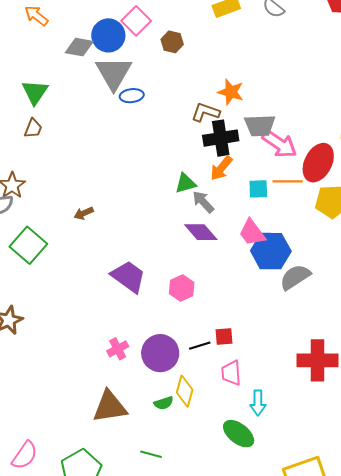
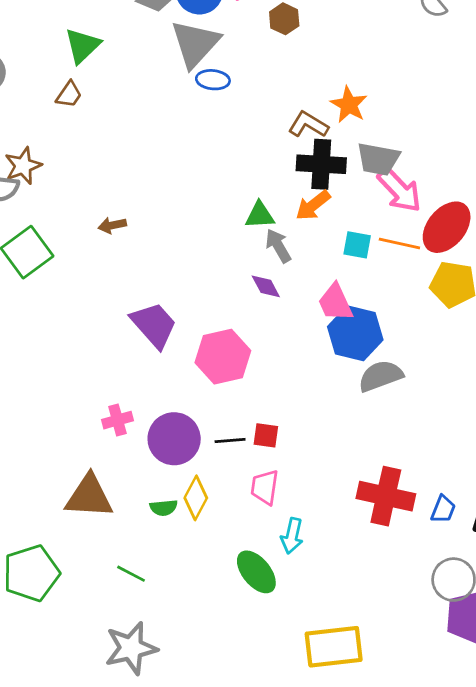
purple diamond: (201, 232) -> (266, 286), size x0.7
pink hexagon: (182, 288) -> (223, 357), size x1.5

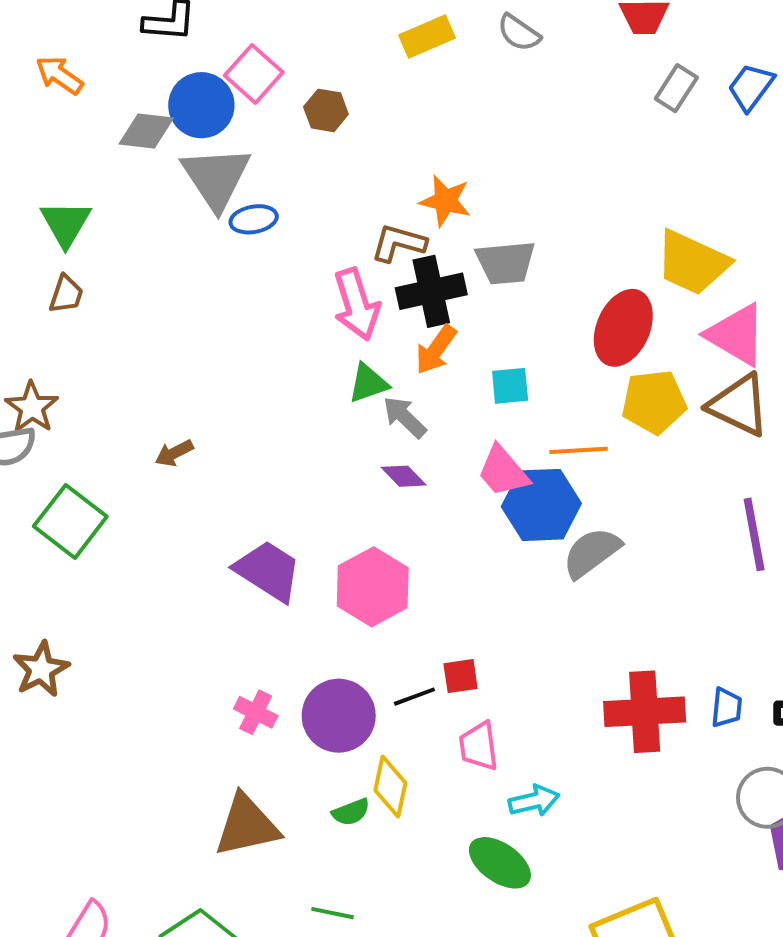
pink arrow: (399, 190) -> (357, 304), moved, turned 42
orange line: (399, 243) -> (579, 450), moved
pink cross: (117, 420) -> (256, 712), turned -32
cyan arrow: (292, 536) -> (534, 801), turned -100

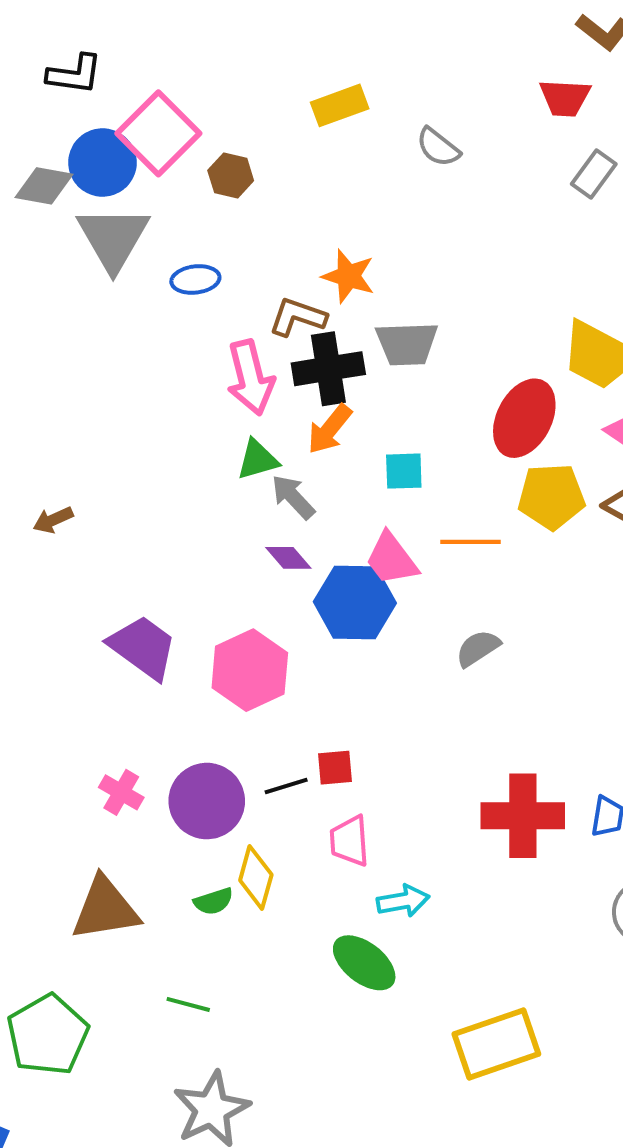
gray semicircle: (519, 33) -> (438, 147), moved
pink square: (254, 74) -> (158, 133), size x1.4
blue ellipse: (254, 219) -> (195, 279), moved
blue hexagon: (541, 505) -> (355, 602), moved
gray semicircle: (592, 553) -> (478, 648), size x0.7

